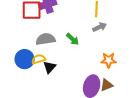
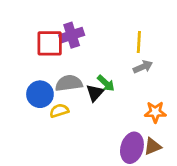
blue circle: (25, 59) -> (40, 94), moved
black triangle: (50, 67) -> (95, 93), moved

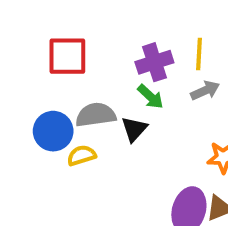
purple cross: (72, 35) -> (154, 62), moved
green arrow: (106, 83) -> (150, 97), moved

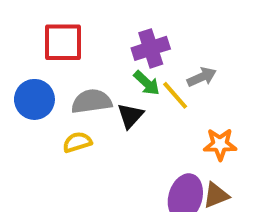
yellow line: (199, 54) -> (175, 95), moved, turned -44
blue circle: (53, 131) -> (34, 99), moved

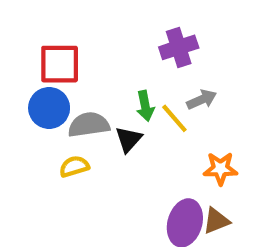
purple cross: (151, 48) -> (179, 47), moved
green arrow: (147, 83) -> (145, 106), turned 36
blue circle: (34, 99) -> (49, 108), moved

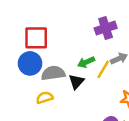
green arrow: (145, 106) -> (86, 62), turned 77
yellow line: (174, 118) -> (103, 69), turned 72

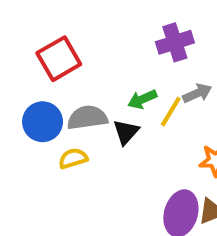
red square: (36, 38) -> (59, 59), turned -30
blue circle: (30, 63) -> (43, 122), moved

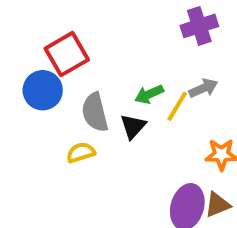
purple cross: (175, 42) -> (199, 26), moved
gray semicircle: (87, 118) -> (95, 112), turned -96
blue circle: (43, 122) -> (43, 90), moved

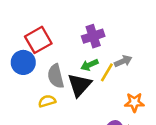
purple cross: (199, 26) -> (93, 36), moved
black triangle: (133, 126) -> (79, 85), size x1.5

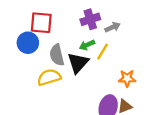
red square: (38, 40) -> (41, 23), turned 35
gray arrow: (123, 61) -> (113, 27), moved
yellow semicircle: (47, 101) -> (49, 77), size x1.5

